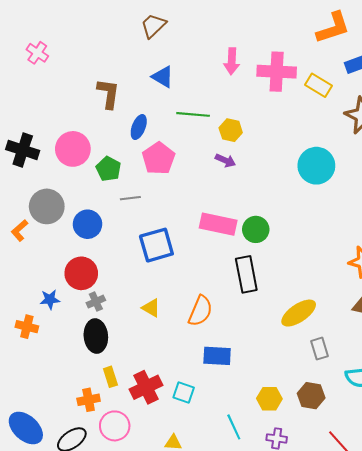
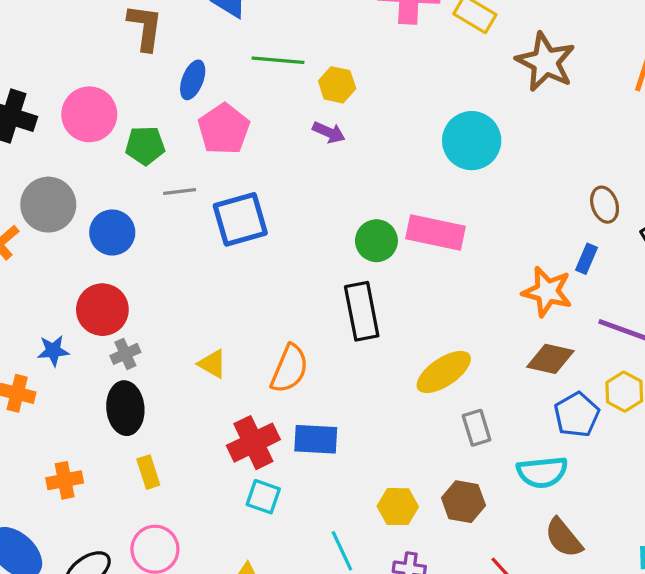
green pentagon: (108, 169) -> (145, 146), turned -30
pink rectangle: (218, 224) -> (436, 233), moved
blue square: (156, 245) -> (240, 219), moved
red cross: (146, 387) -> (253, 443), moved
orange cross: (89, 400) -> (65, 480), moved

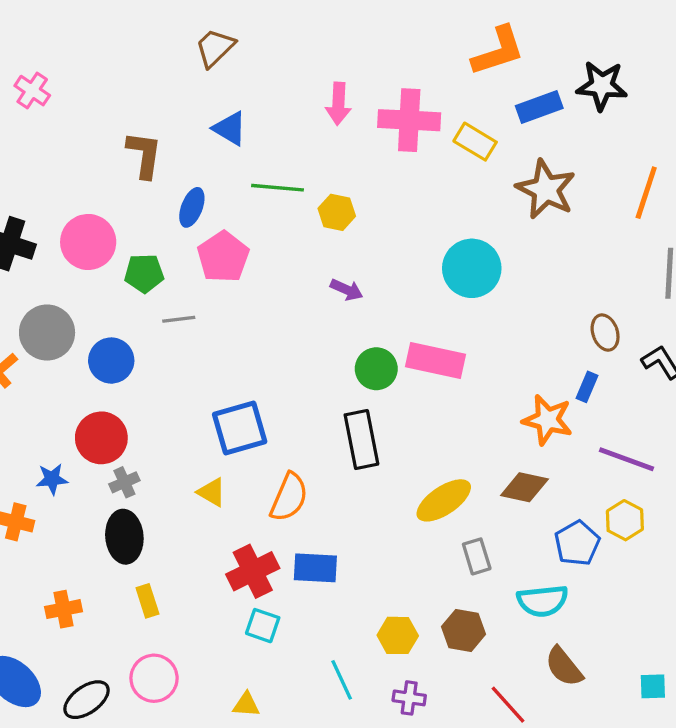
purple arrow: (329, 132) -> (347, 290), moved
blue square: (240, 219) -> (240, 428), moved
brown diamond: (550, 359) -> (524, 487), moved

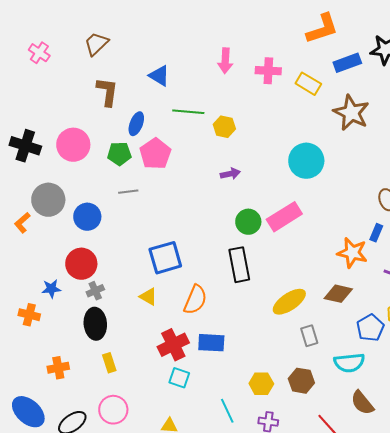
brown trapezoid: (215, 48) -> (96, 44), moved
pink cross: (409, 120) -> (268, 71), size x0.7
green pentagon: (144, 273) -> (119, 154), moved
purple arrow: (347, 290) -> (230, 174), turned -36
pink rectangle: (436, 361) -> (284, 217), turned -44

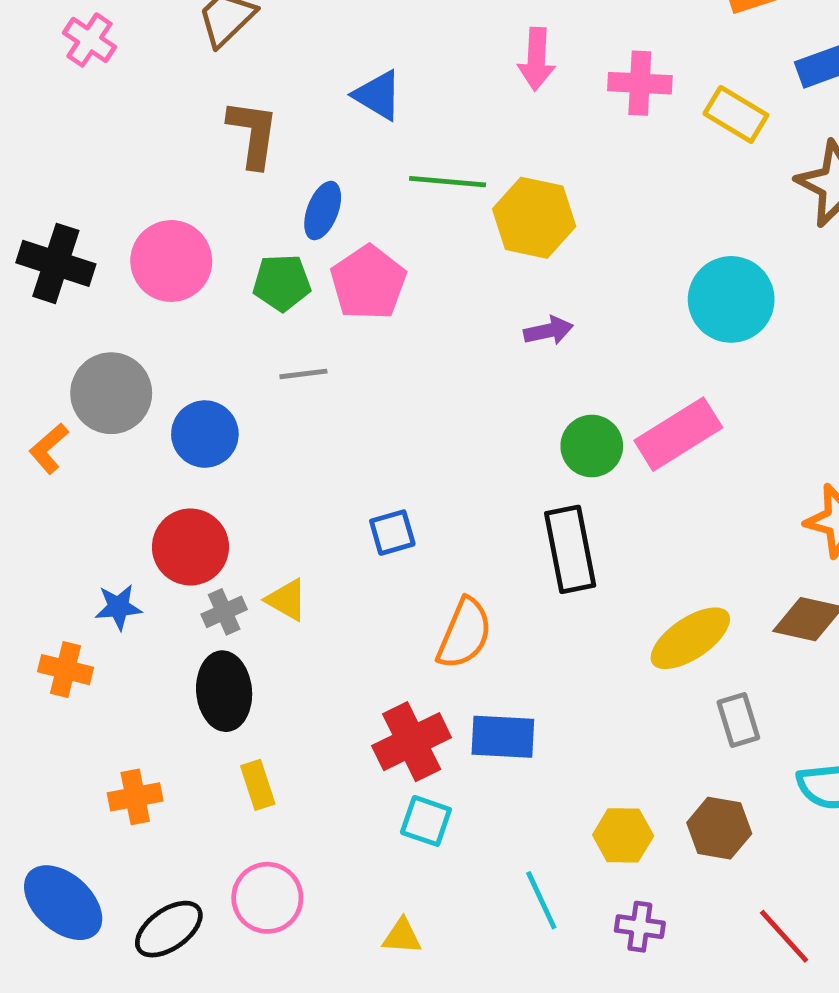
yellow hexagon: (224, 127) -> (534, 218), size x1.5
blue square: (165, 258) -> (392, 533), size x0.6
yellow triangle: (148, 297) -> (287, 600), moved

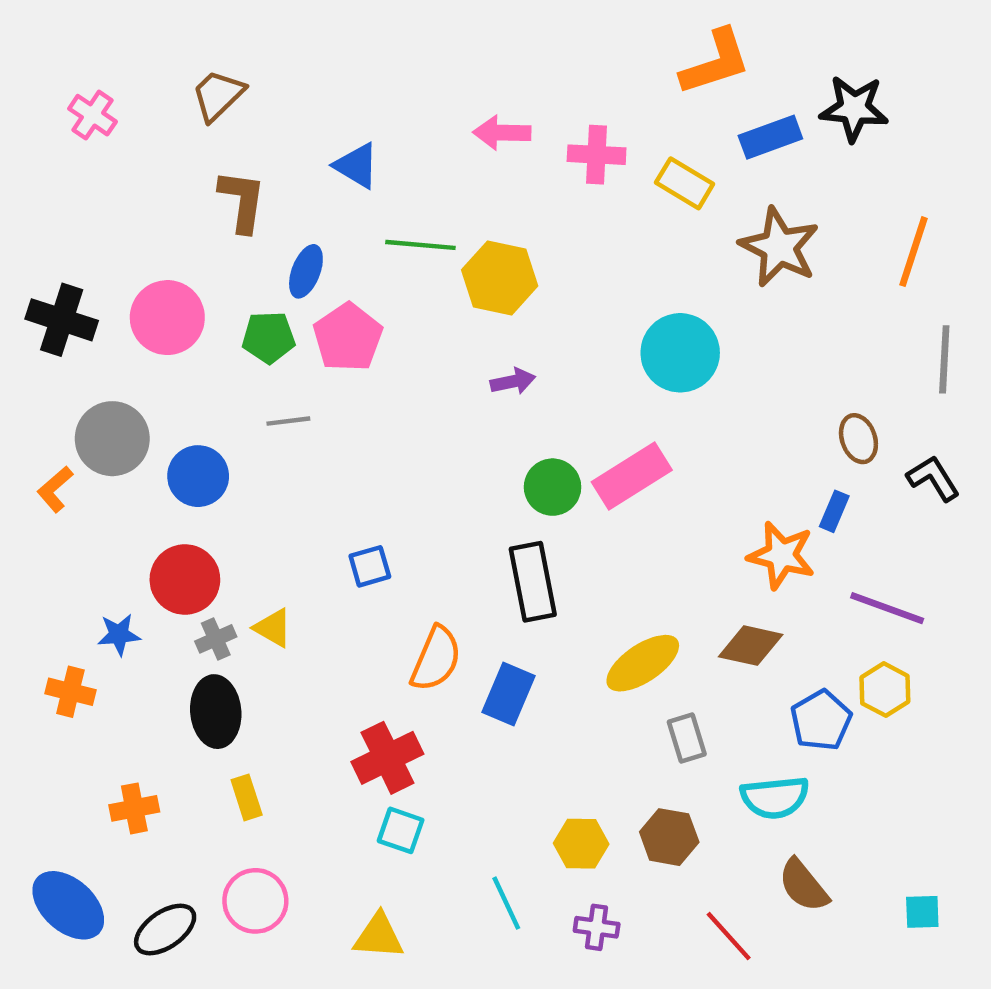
pink arrow: (537, 59) -> (502, 133), turned 88
blue rectangle: (503, 737) -> (508, 694), moved, turned -70
yellow triangle: (402, 936) -> (379, 936), size x1.4

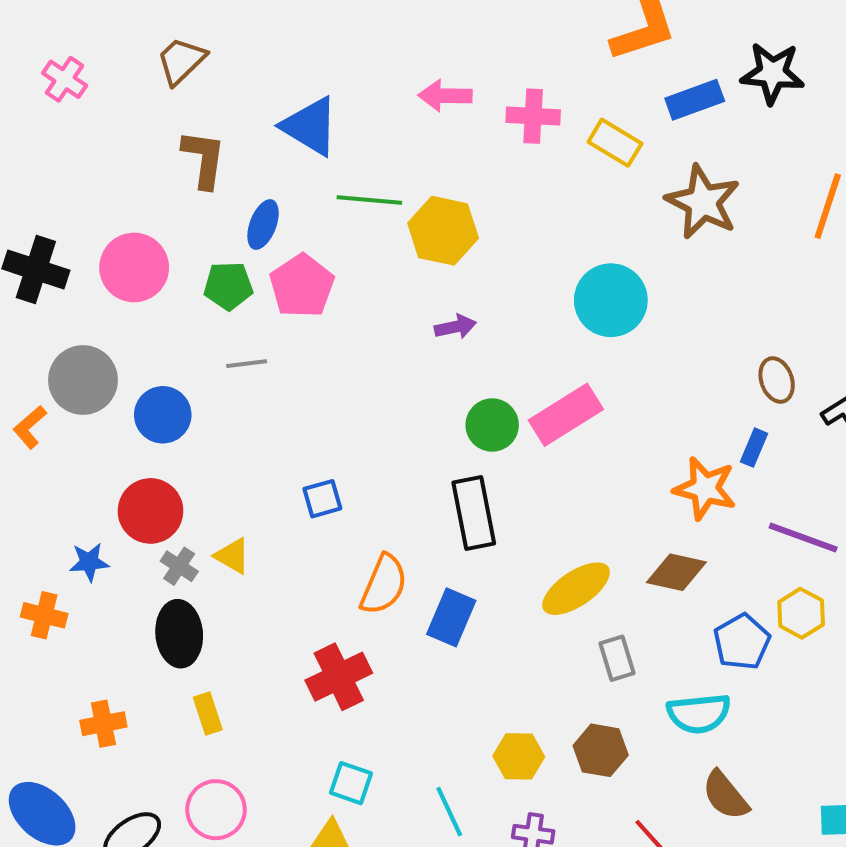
blue triangle: (357, 166) -> (310, 126), size x1.4
gray cross: (216, 639) -> (179, 566), turned -33
cyan square: (401, 830) -> (351, 783), moved

